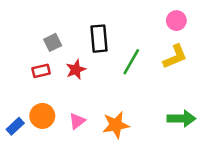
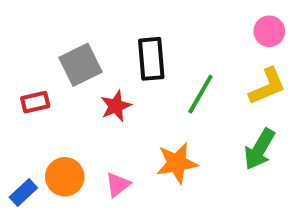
gray square: (53, 42) -> (80, 65), size x1.5
red rectangle: (41, 71) -> (35, 102), moved
green arrow: (182, 119) -> (259, 149), moved, turned 120
orange star: (116, 125) -> (177, 163), moved

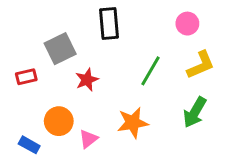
pink circle: (269, 31) -> (187, 24), moved
black rectangle: (151, 59) -> (109, 24), moved
orange circle: (65, 177) -> (59, 121), moved
blue rectangle: (23, 193) -> (29, 145), moved, turned 72

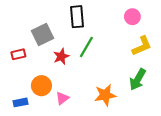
green line: (150, 71) -> (86, 47), moved
orange star: (133, 123) -> (105, 95), moved
blue rectangle: (29, 145) -> (21, 102), turned -40

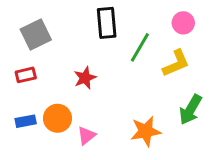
gray square: (42, 34) -> (36, 34), moved
yellow L-shape: (142, 46) -> (176, 63), moved
green line: (86, 47) -> (140, 47), moved
blue rectangle: (21, 102) -> (26, 121), moved

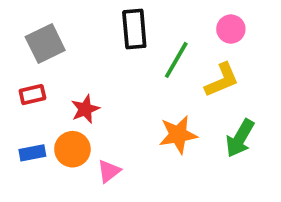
red star: (85, 78) -> (85, 109), moved
orange star: (146, 131) -> (178, 135), moved

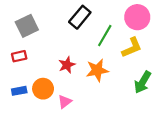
black rectangle: (134, 29) -> (80, 17), turned 45
pink circle: (231, 29) -> (137, 17), size x1.5
red star: (85, 109) -> (67, 65), moved
orange star: (178, 135) -> (97, 70), moved

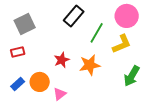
blue rectangle: (19, 91) -> (18, 84), turned -32

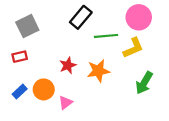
green line: (97, 33) -> (106, 36), turned 55

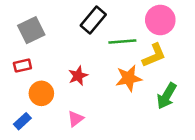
orange star: (98, 71) -> (129, 78), moved
orange circle: (44, 89) -> (41, 93), moved
blue rectangle: (20, 92) -> (22, 121), moved

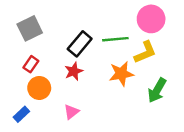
black rectangle: (93, 20) -> (80, 44), moved
red rectangle: (22, 66) -> (31, 64), moved, turned -42

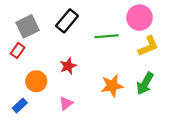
black rectangle: (80, 44) -> (67, 21), moved
yellow L-shape: (145, 52) -> (148, 46), moved
red rectangle: (31, 64) -> (18, 51), moved
orange star: (121, 74) -> (112, 86), moved

